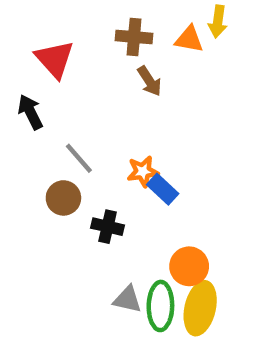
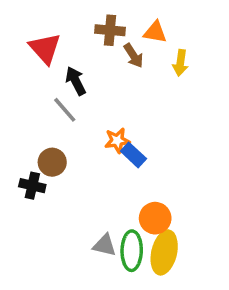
yellow arrow: (218, 22) -> (180, 63), moved
brown arrow: (149, 81) -> (133, 56), moved
black arrow: (30, 112) -> (76, 81), moved
gray line: (79, 158) -> (65, 110), moved
black cross: (108, 227) -> (32, 186), moved

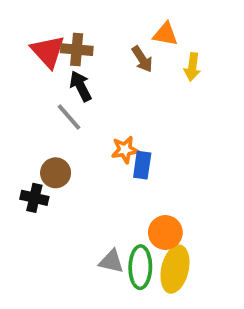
brown cross: (110, 30) -> (77, 50), moved
blue rectangle: (133, 155) -> (142, 165), turned 55

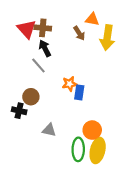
yellow arrow: (192, 67) -> (107, 38), size x1.6
gray triangle: (111, 261) -> (49, 130), moved

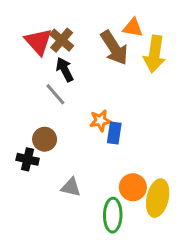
brown cross: (43, 28) -> (62, 40), turned 35
brown arrow: (79, 33) -> (114, 48), size x1.6
yellow ellipse: (98, 150) -> (158, 198), moved

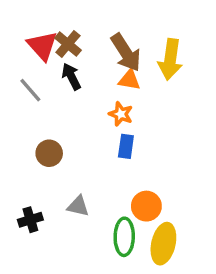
orange triangle: (133, 28) -> (129, 80), moved
gray line: (55, 94) -> (30, 90), moved
orange star: (100, 121) -> (121, 114), moved, turned 30
black cross: (28, 159) -> (30, 220), moved, turned -30
yellow ellipse: (158, 198) -> (163, 244), moved

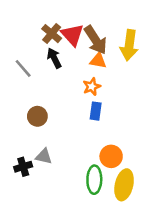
red triangle: (42, 46) -> (72, 35), moved
orange star: (121, 114) -> (92, 87), turned 30
gray triangle: (78, 206) -> (44, 156), moved

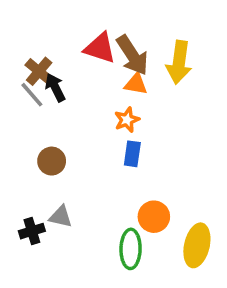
brown cross: (52, 34) -> (39, 71), moved
red triangle: (72, 35) -> (100, 48), turned -30
black arrow: (54, 58) -> (55, 87), moved
yellow ellipse: (124, 185) -> (197, 245), moved

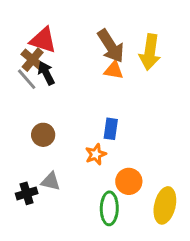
red triangle: (100, 48) -> (43, 40), moved
orange star: (127, 120) -> (96, 154), moved

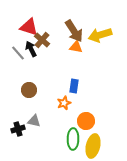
yellow arrow: (150, 52) -> (100, 35), turned 65
brown cross: (33, 60) -> (42, 40), moved
yellow ellipse: (165, 205) -> (93, 146), moved

